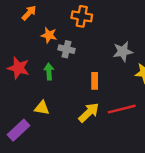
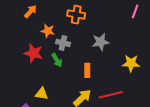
gray star: (123, 52) -> (101, 42), moved
red star: (18, 68) -> (34, 53), moved
green arrow: (49, 71) -> (57, 60), moved, turned 152

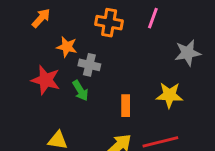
pink line: (135, 11) -> (153, 18), moved
gray star: (101, 42) -> (188, 53), moved
yellow star: (131, 63) -> (169, 95), moved

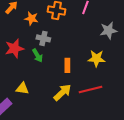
orange star: (67, 47) -> (31, 18), moved
red star: (46, 80) -> (14, 48), turned -30

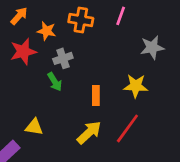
gray cross: (43, 38) -> (63, 58), turned -32
red star: (14, 48) -> (23, 52), moved
red line: (90, 89) -> (127, 128), turned -40

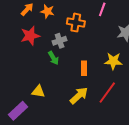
orange cross: (81, 20) -> (76, 23), moved
orange star: (47, 31) -> (47, 11), moved

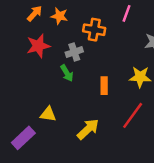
yellow arrow: (79, 96) -> (88, 129), moved

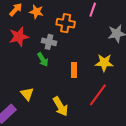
gray cross: (74, 52) -> (49, 42), turned 32
yellow triangle: (48, 114) -> (27, 94), turned 40
yellow arrow: (88, 129) -> (60, 106), turned 102

